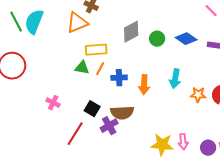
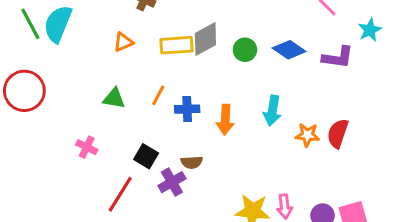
orange triangle: (77, 23) -> (123, 42), moved, size x0.6
yellow rectangle: (96, 50) -> (176, 45), moved
green triangle: (82, 68) -> (114, 98), moved
brown semicircle: (122, 113) -> (192, 162), size x0.6

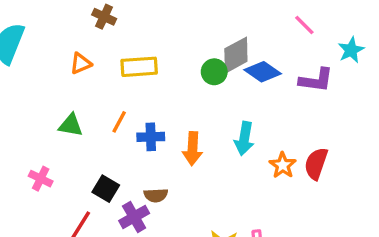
gray diamond: (205, 39) -> (236, 55), moved
orange star: (307, 135) -> (283, 165), turned 30

